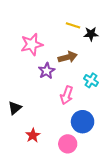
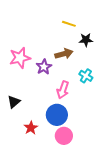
black star: (91, 34) -> (86, 40), moved
pink star: (32, 44) -> (20, 58), moved
blue circle: (83, 122) -> (57, 115), moved

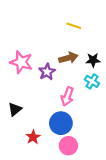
black star: (86, 40) -> (93, 60), moved
pink star: (20, 58) -> (21, 62), turned 30

